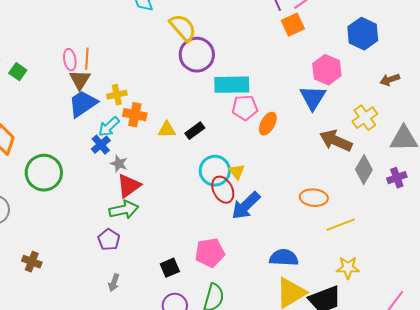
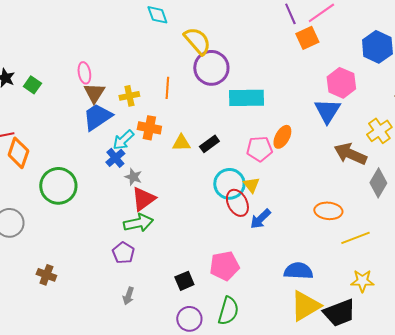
orange line: (87, 59) -> (167, 88), moved
yellow cross: (117, 95) -> (129, 96), moved
pink pentagon: (245, 108) -> (259, 149), moved
blue arrow: (246, 206) -> (260, 219), size x0.7

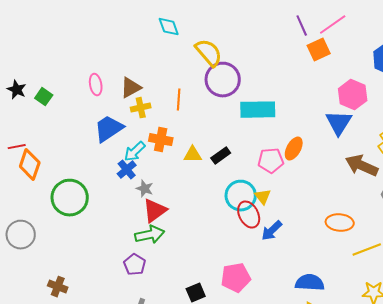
brown triangle: (94, 93) -> (131, 88), moved, turned 30

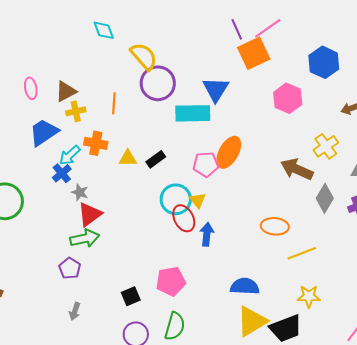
orange square: (319, 50) -> (254, 53), size x1.4
blue triangle: (339, 123) -> (216, 89), moved
orange ellipse: (294, 149) -> (229, 152), size x1.4
blue arrow: (272, 231) -> (207, 234), turned 140

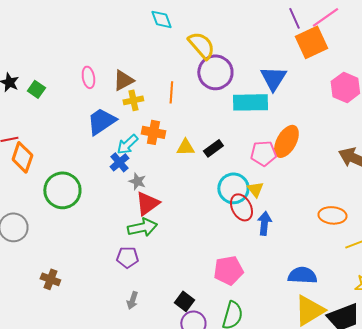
purple pentagon: (70, 268) -> (127, 257), turned -30
black square: (131, 296) -> (184, 301), moved, turned -30

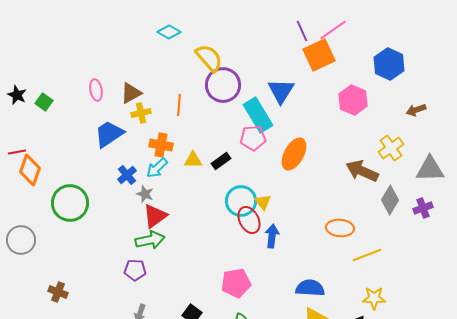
cyan diamond: (161, 19) -> (169, 32), turned -40
cyan rectangle: (250, 102) -> (258, 115), turned 60
cyan arrow: (127, 144) -> (157, 168), moved
pink pentagon: (263, 153) -> (253, 138), moved

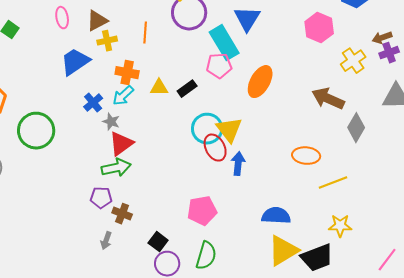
yellow cross: (391, 148) -> (353, 61), moved
yellow triangle: (263, 202) -> (229, 130), size x1.6
purple cross: (423, 208) -> (389, 53), moved
brown cross: (58, 292) -> (122, 214), moved

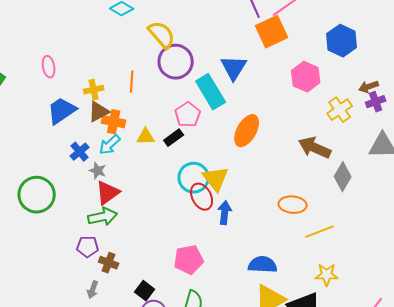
brown triangle: (97, 21) -> (99, 112), moved
pink pentagon: (219, 66) -> (188, 115), moved, turned -30
green circle: (36, 131) -> (37, 195), moved

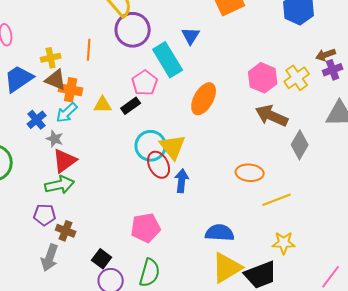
blue triangle: (234, 68) -> (191, 36), size x0.7
pink hexagon: (306, 77) -> (263, 78), moved
brown triangle: (99, 112) -> (56, 80), turned 50
gray arrow: (93, 290) -> (50, 258), size x1.5

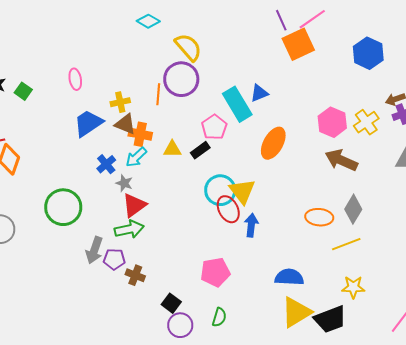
purple circle: (133, 30) -> (181, 79), moved
blue triangle: (191, 36) -> (259, 93), moved, turned 36
gray diamond: (300, 145) -> (353, 209), moved
gray arrow: (50, 258) -> (94, 250), moved
green semicircle: (150, 273) -> (219, 317), size x0.7

